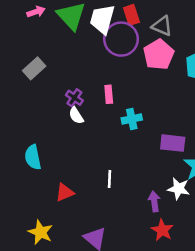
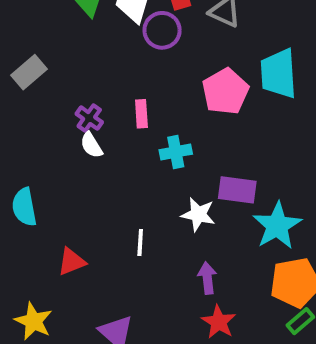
purple circle: (121, 39) -> (162, 30), size x0.7
pink pentagon: (159, 55) -> (225, 91), moved
white star: (179, 189) -> (198, 214), moved

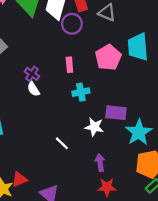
pink rectangle: (141, 114) -> (69, 65), moved
white line: (140, 243) -> (62, 143), turned -48
red triangle: (72, 262) -> (19, 179), moved
red star: (219, 322) -> (107, 187), turned -30

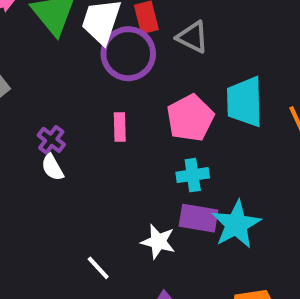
purple circle: (72, 24) -> (128, 54), size x1.4
cyan cross: (81, 92) -> (193, 175), moved
cyan star: (139, 132) -> (236, 224), moved

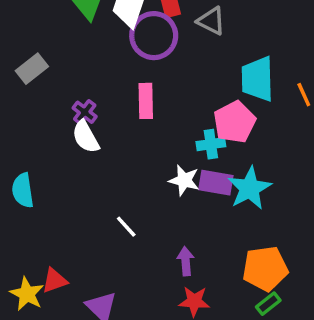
pink pentagon: (190, 118) -> (235, 122), moved
pink rectangle: (120, 127) -> (146, 101), size x1.4
white semicircle: (52, 167) -> (86, 137), size x1.4
white star: (158, 242) -> (184, 180), moved

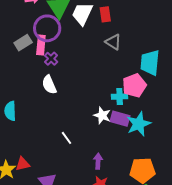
gray triangle: (211, 21) -> (113, 42), moved
purple circle: (154, 36) -> (47, 28), moved
pink rectangle: (146, 101) -> (41, 45), moved
purple cross: (85, 112) -> (51, 59), moved

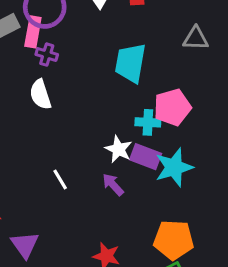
gray triangle: (113, 42) -> (196, 38), moved, turned -36
purple cross: (51, 59) -> (47, 55), turned -32
cyan trapezoid: (150, 63) -> (130, 63), moved
purple arrow: (98, 161) -> (113, 185), moved, turned -49

